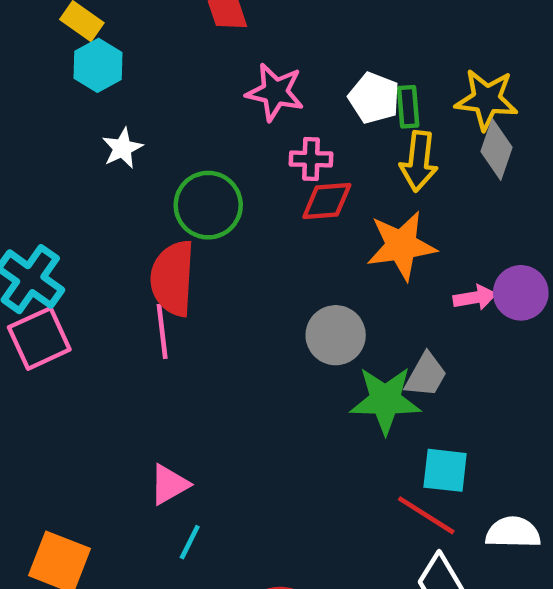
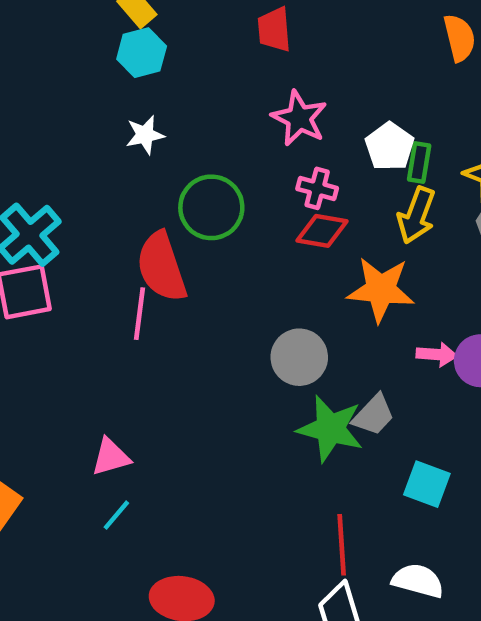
red semicircle: (173, 278) -> (162, 267), turned -36
cyan square: (445, 470) -> (427, 484), moved
red line: (426, 515) -> (342, 545), turned 40

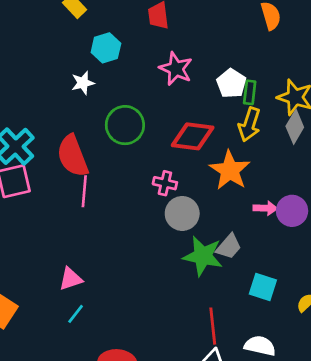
cyan hexagon: (142, 53) -> (106, 48), moved
pink cross: (317, 188) -> (165, 183), moved
red diamond: (322, 231) -> (193, 136), size x1.4
red semicircle: (162, 267) -> (73, 156), moved
orange star: (381, 289) -> (230, 170), turned 30

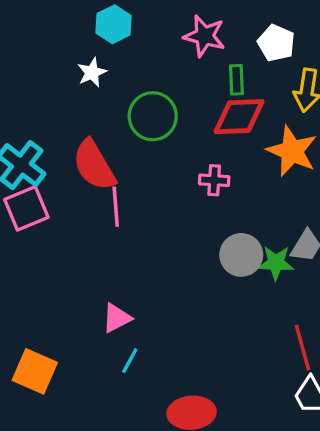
green rectangle: (250, 92) -> (236, 80), moved
gray circle: (182, 213) -> (241, 255), moved
green star: (203, 256) -> (276, 263), size x0.7

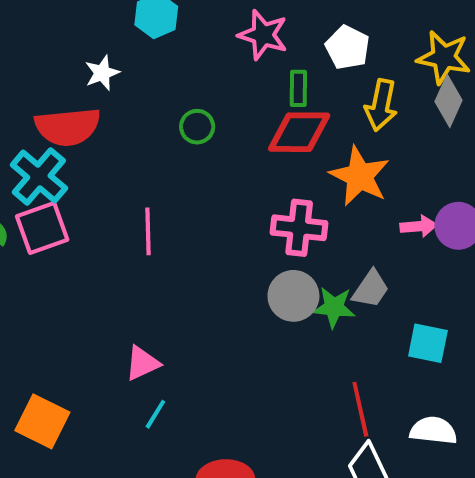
white star: (92, 72) -> (102, 73), moved
green circle: (153, 116) -> (197, 127), size x0.6
red semicircle: (94, 165) -> (68, 127), moved, turned -68
pink cross: (214, 180) -> (299, 228), moved, size x1.5

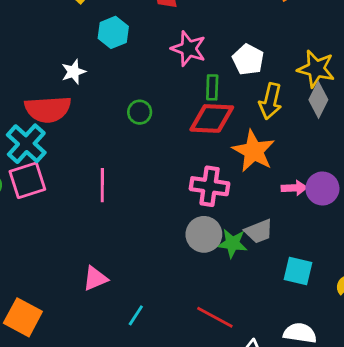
gray trapezoid: (371, 289) -> (259, 231), turned 32
red line: (360, 409) -> (215, 317), moved, turned -51
cyan line: (155, 414) -> (136, 315), moved

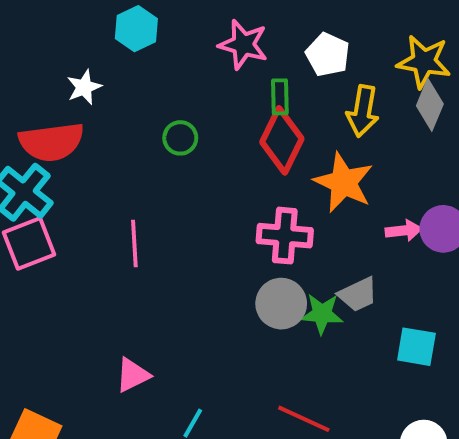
red diamond: (212, 118) -> (282, 140), turned -63

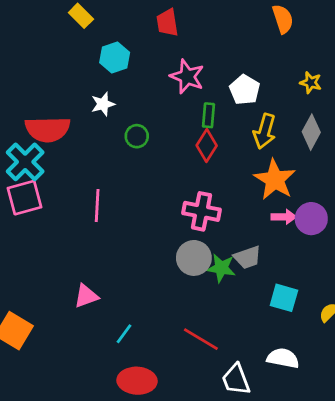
yellow star: (424, 62) -> (311, 83), moved, size x0.6
white star: (84, 87) -> (103, 104), moved
red diamond: (282, 140) -> (207, 146), size x0.7
orange star: (344, 182) -> (275, 180), moved

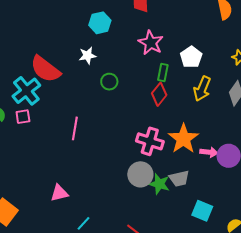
red semicircle: (48, 129) -> (45, 69), turned 32
orange star: (275, 180) -> (183, 139), moved
pink square: (25, 198) -> (23, 117), size x0.6

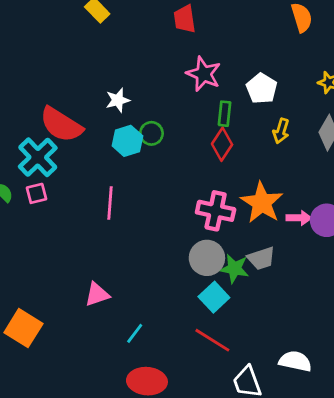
cyan hexagon: (100, 23) -> (127, 141), moved
yellow arrow: (202, 89) -> (281, 131), size x0.7
cyan square: (202, 211) -> (214, 297), moved, turned 30

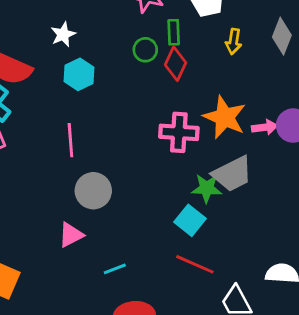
green circle: (151, 133) -> (145, 50), moved
gray circle: (207, 258) -> (93, 191), moved
gray trapezoid: (261, 258) -> (232, 174), size x1.4
cyan line: (135, 333) -> (115, 269), turned 40

